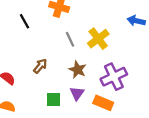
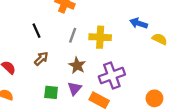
black line: (24, 21) -> (37, 31), moved
gray line: (70, 39) -> (73, 35), turned 40
yellow cross: (98, 39) -> (100, 37), turned 35

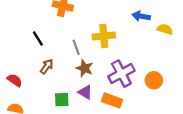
gray line: (73, 35) -> (76, 47), moved, turned -32
purple triangle: (75, 88) -> (85, 92), turned -32
orange circle: (154, 98) -> (154, 80), moved

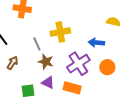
blue arrow: (141, 16) -> (96, 43), moved

